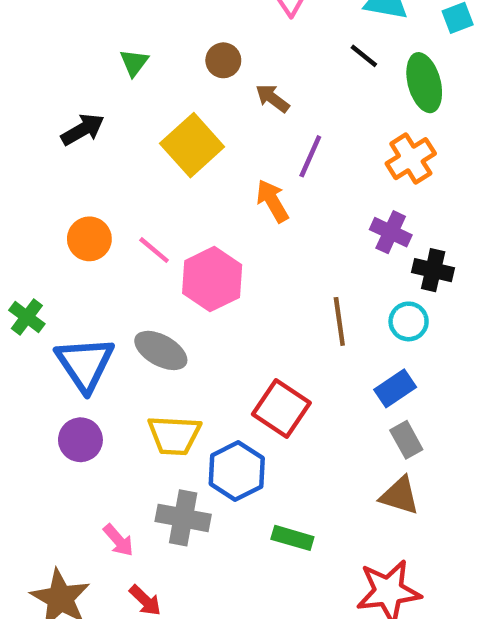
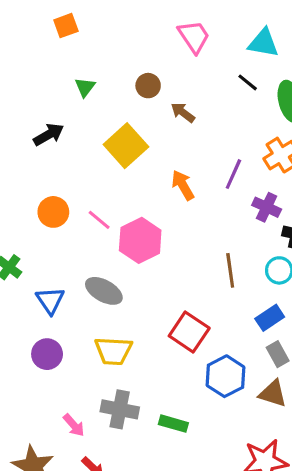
purple line: (310, 156) -> (233, 174), moved
blue triangle: (85, 364) -> (50, 300), size x0.7
blue hexagon: (237, 471) -> (225, 376), moved
green rectangle: (292, 538) -> (173, 424), moved

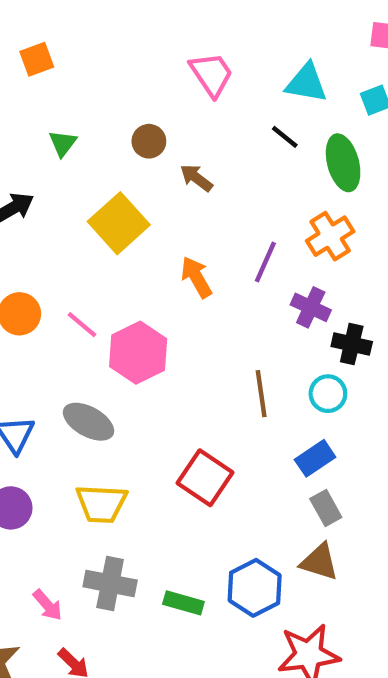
blue hexagon: (225, 376) -> (255, 588), moved

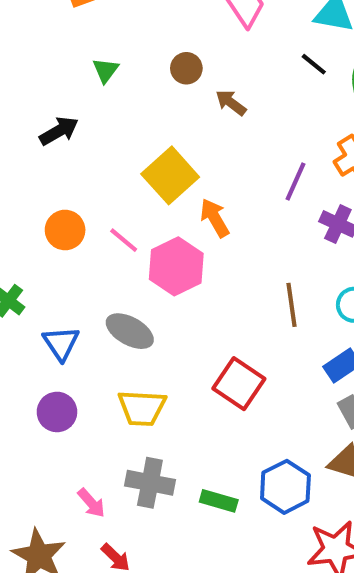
yellow square: (119, 223) -> (170, 175), moved
orange arrow: (196, 277) -> (215, 218), moved

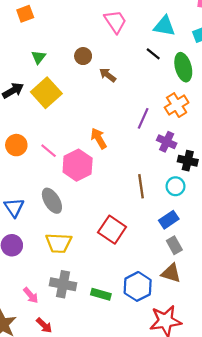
yellow square: (170, 175) -> (46, 93), moved
gray ellipse: (130, 331) -> (52, 201), turned 30

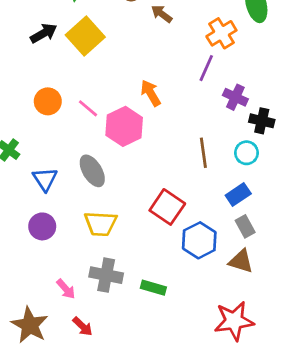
orange cross: (177, 105) -> (221, 33), moved
blue hexagon: (138, 286) -> (199, 240), moved

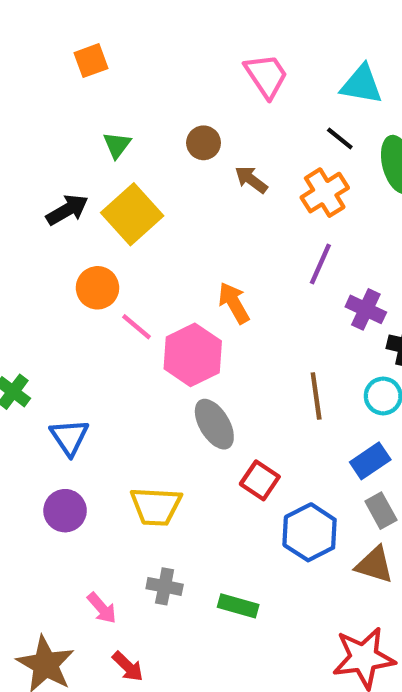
orange cross: (221, 33) -> (325, 193), moved
orange circle: (48, 101) -> (98, 288), moved
gray ellipse: (92, 171) -> (214, 424), moved
red square: (167, 207) -> (260, 480), size x0.7
gray cross: (106, 275) -> (165, 586), size x0.7

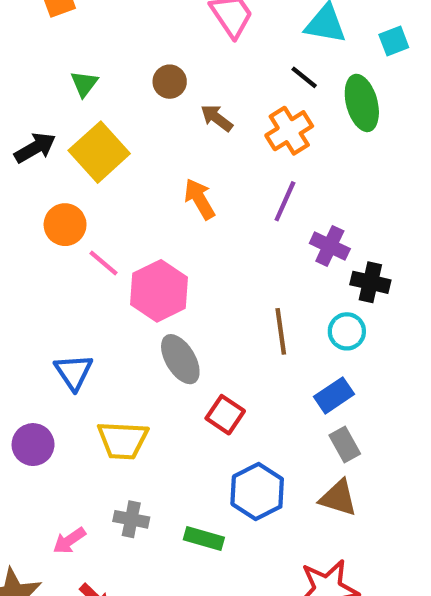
orange arrow: (234, 303) -> (200, 199), moved
blue triangle: (69, 437) -> (74, 372), moved
blue hexagon: (310, 532) -> (257, 492), moved
pink arrow: (102, 608) -> (69, 541), turned 96

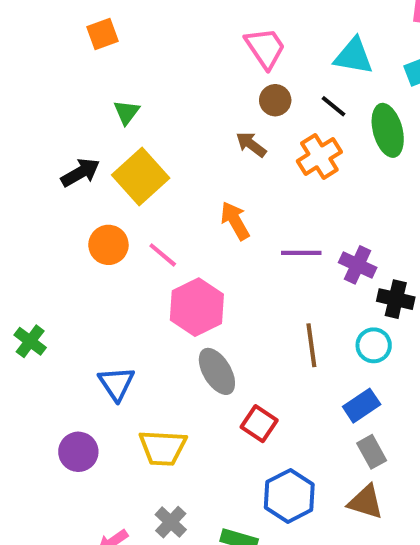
brown circle: (170, 82) -> (275, 100), moved
purple line: (285, 201) -> (301, 253), moved, turned 66
pink line: (103, 263) -> (163, 255), moved
gray cross: (131, 519) -> (171, 522), turned 32

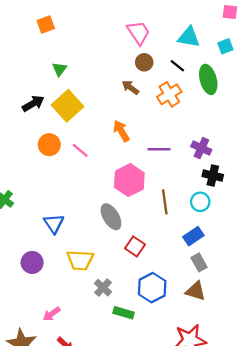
purple cross: (358, 265) -> (201, 148), moved
pink hexagon: (197, 307) -> (129, 180), moved
gray cross: (171, 522) -> (103, 288), moved

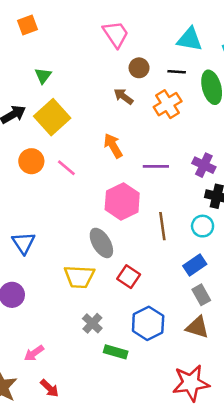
pink trapezoid: (138, 33) -> (116, 34), moved
black line: (177, 66) -> (177, 72), turned -35
blue triangle: (54, 224) -> (24, 243), moved
yellow trapezoid: (80, 260) -> (79, 277), moved

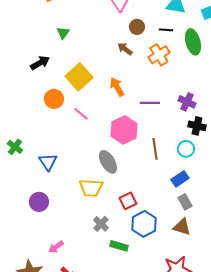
yellow square: (52, 117) -> (79, 77), moved
pink line: (66, 168) -> (81, 114), moved
red square: (129, 277) -> (128, 201), moved, turned 30

